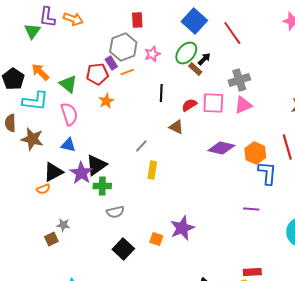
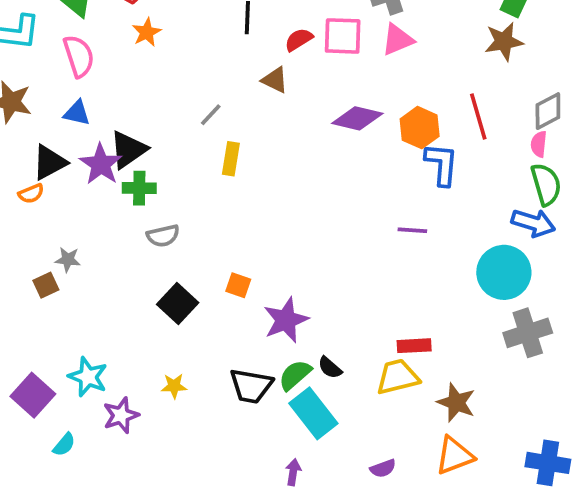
purple star: (182, 228) -> (286, 320), moved

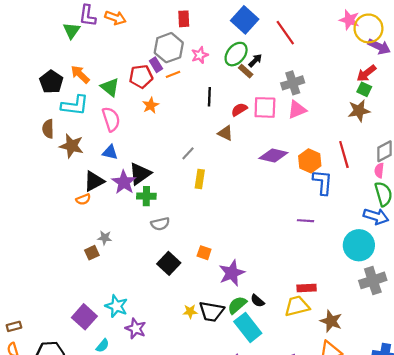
yellow star: (174, 386) -> (190, 311), moved
purple star: (121, 415) -> (136, 329), turned -30

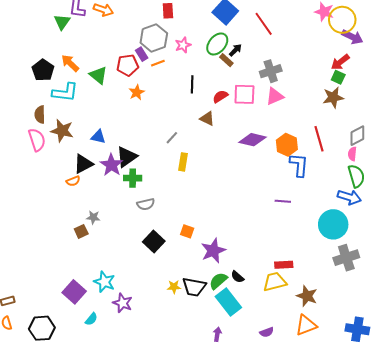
pink semicircle: (111, 119) -> (37, 140), moved

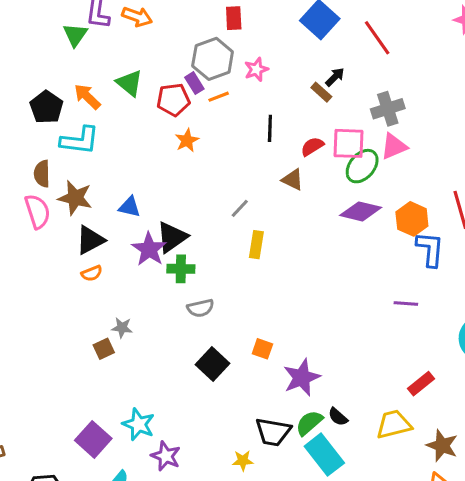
green ellipse: (217, 44) -> (362, 166), moved
green triangle: (98, 75) -> (130, 83), moved
black triangle: (83, 164) -> (90, 240), moved
red rectangle: (284, 265) -> (421, 384), moved, turned -36
yellow star: (174, 287) -> (243, 461), moved

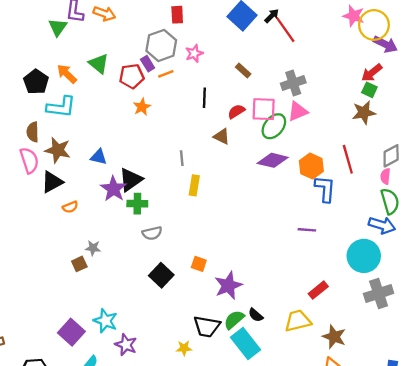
black arrow: (335, 77) -> (272, 16), moved
gray line: (240, 208) -> (182, 158), turned -49
black triangle: (90, 240) -> (52, 182), moved

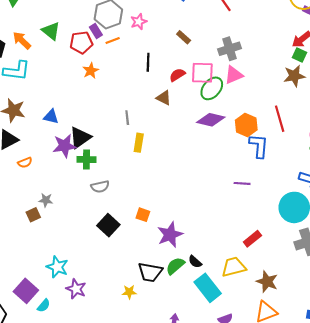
purple star: (113, 189) -> (65, 146), turned 30
purple square: (71, 332) -> (26, 291), moved
cyan rectangle: (245, 344) -> (208, 288), moved

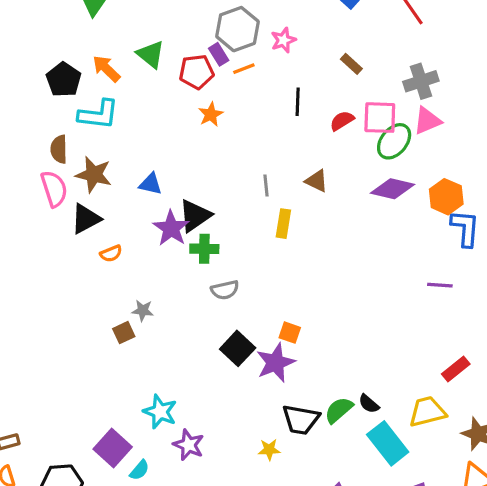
brown triangle: (164, 98) -> (317, 181), moved
purple star: (65, 146) -> (171, 228), turned -30
purple star: (170, 235) -> (275, 363), moved

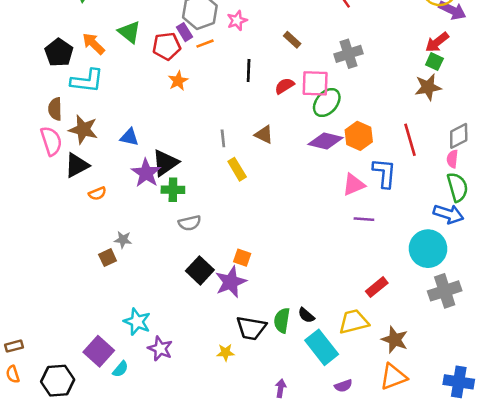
pink triangle: (427, 121) -> (354, 185), moved
orange hexagon: (446, 197) -> (359, 136), moved
yellow rectangle: (283, 224) -> (237, 169), turned -40
green semicircle: (339, 410) -> (282, 320), turned -40

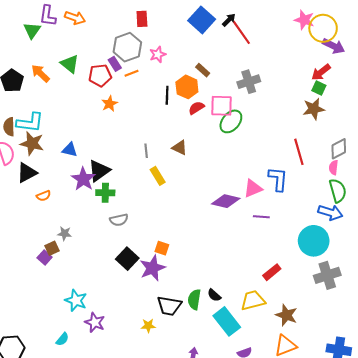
cyan L-shape: (87, 81) -> (30, 123), moved
orange hexagon: (359, 136) -> (187, 87), moved
purple diamond: (325, 141) -> (226, 201), moved
purple square: (99, 351) -> (45, 258), moved, size x0.6

